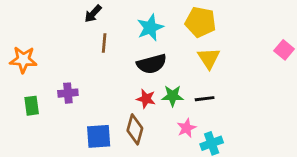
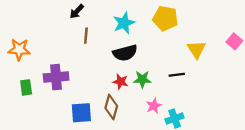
yellow triangle: (209, 58) -> (196, 49), moved
purple cross: (68, 93) -> (56, 77), size x1.5
black line: (205, 99) -> (177, 75), moved

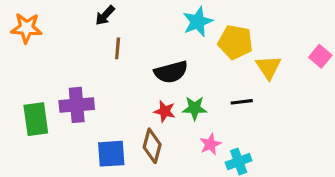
yellow pentagon: (165, 18) -> (235, 42), moved
cyan star: (124, 23) -> (198, 22), moved
orange star: (19, 49) -> (26, 28), moved
green rectangle: (26, 87) -> (36, 119), size x1.5

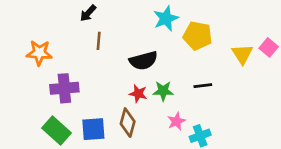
orange star: (26, 28) -> (39, 53), moved
yellow triangle: (268, 67) -> (242, 54), moved
green rectangle: (36, 119) -> (56, 130), moved, turned -40

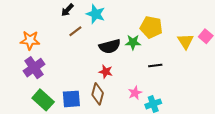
cyan star: (166, 18) -> (96, 14), moved, turned -30
brown line: (99, 41) -> (75, 31), turned 48
purple cross: (64, 88) -> (34, 68), moved, turned -30
green star: (163, 91) -> (133, 42), moved

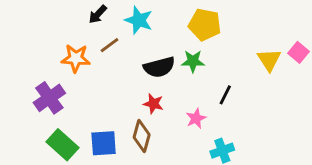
yellow pentagon: (151, 27) -> (205, 25), moved
orange star: (30, 40) -> (76, 58), moved
black line: (155, 66) -> (225, 95), turned -56
pink star: (135, 93) -> (196, 118), moved

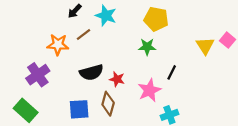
black semicircle: (159, 67) -> (91, 72), moved
pink star: (196, 118) -> (149, 90), size x1.5
green rectangle: (63, 145) -> (26, 110), moved

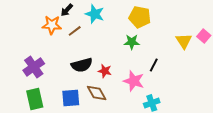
orange star: (58, 45) -> (52, 25), moved
pink star: (149, 90) -> (134, 81), turned -30
brown diamond: (108, 104) -> (97, 93), turned -45
green rectangle: (26, 110) -> (35, 99), moved, turned 35

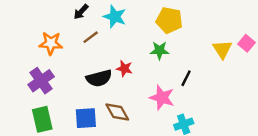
orange star: (52, 25) -> (51, 43), moved
red star: (105, 71) -> (124, 69), moved

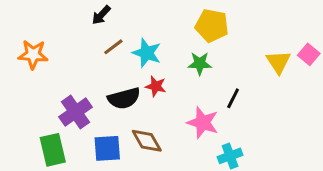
cyan star: (115, 17) -> (147, 53), moved
orange star: (51, 43) -> (33, 54), moved
purple cross: (41, 81) -> (75, 112), moved

